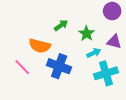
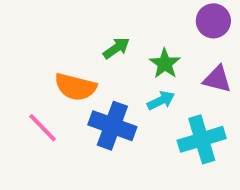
cyan arrow: (94, 53) -> (161, 100), moved

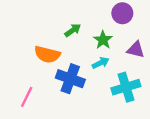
purple circle: (213, 21) -> (122, 13), moved
pink line: (43, 128) -> (27, 97), moved, turned 70

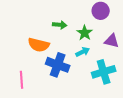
green arrow: (73, 30) -> (60, 25), turned 40
pink line: (27, 97) -> (22, 80), turned -30

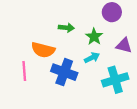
pink line: (22, 80) -> (24, 71), moved

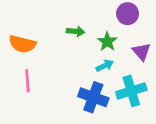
purple triangle: (124, 45) -> (141, 52), turned 35
orange semicircle: (43, 50) -> (22, 44), moved
blue cross: (64, 72) -> (93, 97), moved

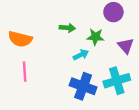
green star: (107, 42) -> (95, 37), turned -30
cyan arrow: (105, 66) -> (81, 55), moved

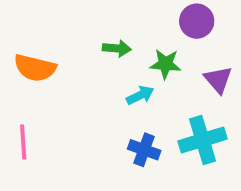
pink line: (25, 72) -> (23, 142), moved
blue cross: (83, 86) -> (144, 150), size x0.7

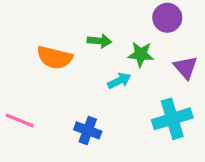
orange semicircle: (35, 68) -> (55, 58), moved
pink line: (23, 142) -> (20, 120), turned -64
blue cross: (144, 150) -> (88, 130), moved

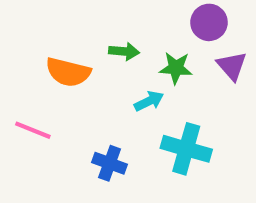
purple triangle: (186, 67) -> (232, 66), moved
cyan cross: (172, 119) -> (186, 149), moved, turned 33
pink line: (20, 120) -> (33, 130), moved

